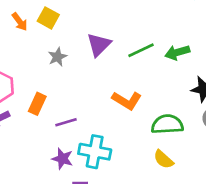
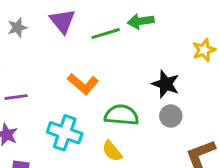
purple triangle: (99, 45) -> (62, 21), turned -32
green arrow: (177, 52) -> (141, 21), moved
cyan cross: (95, 152) -> (65, 133), moved

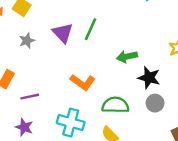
green arrow: (141, 21) -> (127, 57), moved
green line: (106, 34) -> (90, 29), moved, turned -45

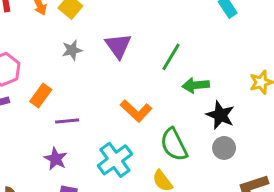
green line: (90, 29) -> (171, 57), moved
green semicircle: (115, 105) -> (174, 145), turned -124
cyan cross: (71, 123) -> (115, 160), turned 32

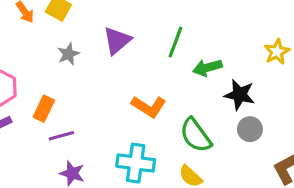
purple triangle: (118, 46) -> (117, 41), turned 36
purple line: (67, 121) -> (61, 136), moved
cyan cross: (115, 160) -> (136, 163), turned -36

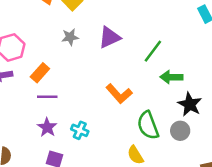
gray circle: (250, 129) -> (180, 131), moved
cyan cross: (136, 163) -> (80, 130), moved, size x0.6

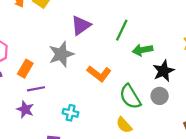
gray star: (70, 37) -> (61, 54), moved, size x1.6
black star: (190, 104) -> (163, 71), turned 30
purple star: (47, 127) -> (25, 109), moved

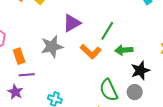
orange rectangle: (25, 69) -> (19, 56), turned -56
orange L-shape: (99, 74) -> (91, 52), moved

